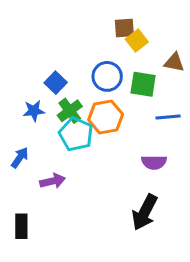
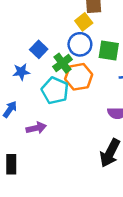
yellow square: (137, 41) -> (84, 22), moved
green cross: (70, 111) -> (62, 63), moved

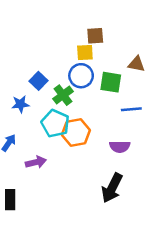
yellow square: (84, 22) -> (85, 53), turned 35
orange hexagon: (79, 77) -> (76, 132), moved

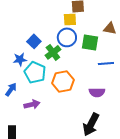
cyan pentagon: (55, 123) -> (35, 72), moved

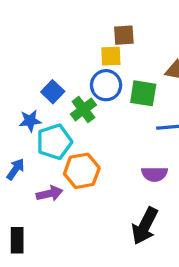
cyan pentagon: (35, 72) -> (54, 142), turned 30
orange hexagon: (63, 81) -> (82, 171), moved

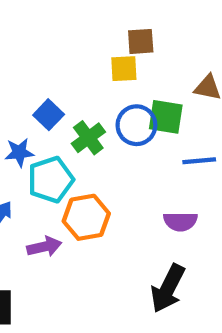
blue circle: (106, 85) -> (136, 125), moved

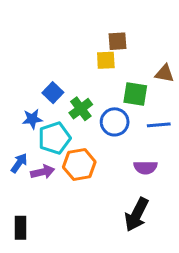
blue circle: (136, 125) -> (115, 122), moved
purple arrow: (44, 247) -> (43, 172), moved

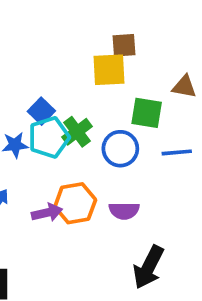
yellow square: (106, 60) -> (109, 70), size x1.4
cyan pentagon: (54, 138) -> (49, 137), moved
purple semicircle: (145, 167) -> (124, 211), moved
purple arrow: (43, 172) -> (47, 213), moved

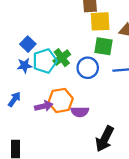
yellow square: (109, 70) -> (100, 21), moved
blue square: (41, 111) -> (28, 44), moved
purple semicircle: (124, 211) -> (80, 112), moved

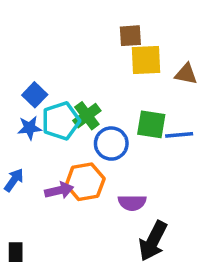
green square: (104, 46) -> (151, 124), moved
blue circle: (88, 68) -> (111, 144), moved
purple semicircle: (80, 112) -> (132, 203), moved

